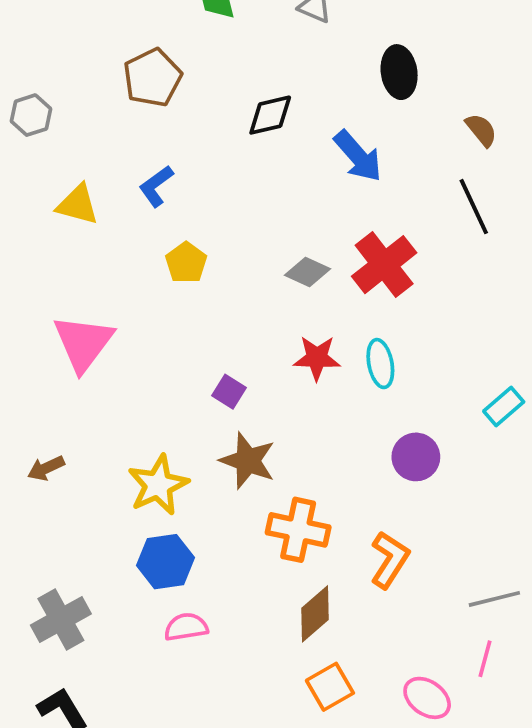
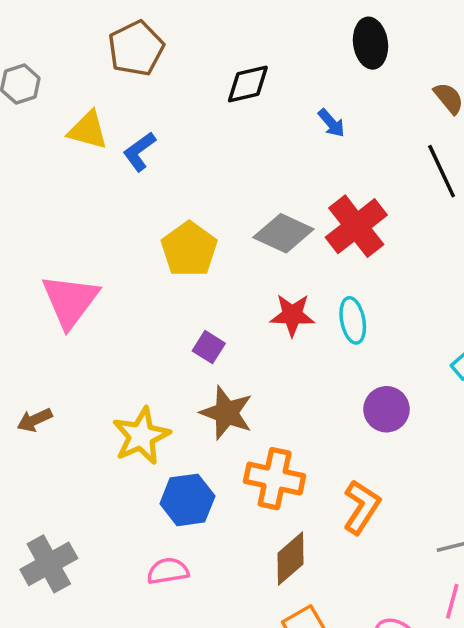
blue arrow: (358, 156) -> (331, 123), size x0.6
yellow triangle: (78, 205) -> (88, 130), moved
yellow pentagon: (186, 263) -> (189, 249), moved, size x1.4
gray diamond: (308, 272) -> (283, 233), size x1.4
blue hexagon: (166, 562) -> (187, 500), moved

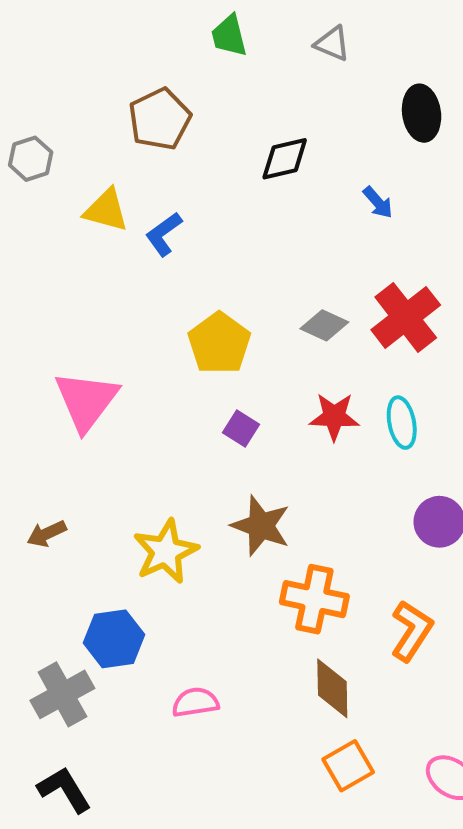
gray diamond: (283, 233) -> (324, 325), size x0.7
purple square: (209, 347) -> (241, 429), moved
blue hexagon: (187, 500) -> (114, 639), moved
brown diamond: (291, 559) -> (332, 688), turned -50

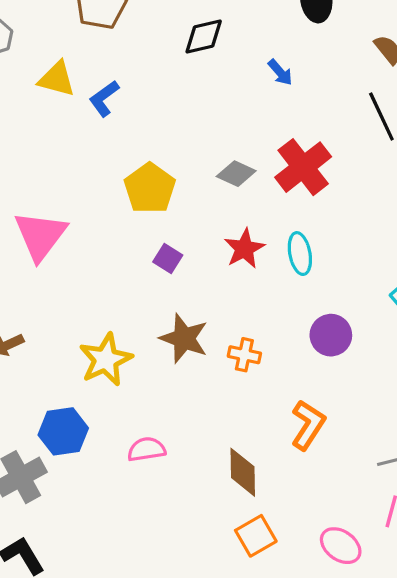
red star: (334, 417) -> (244, 249), turned -30
orange cross: (314, 599) -> (244, 355), moved, size x0.6
pink semicircle: (195, 702) -> (146, 449), moved

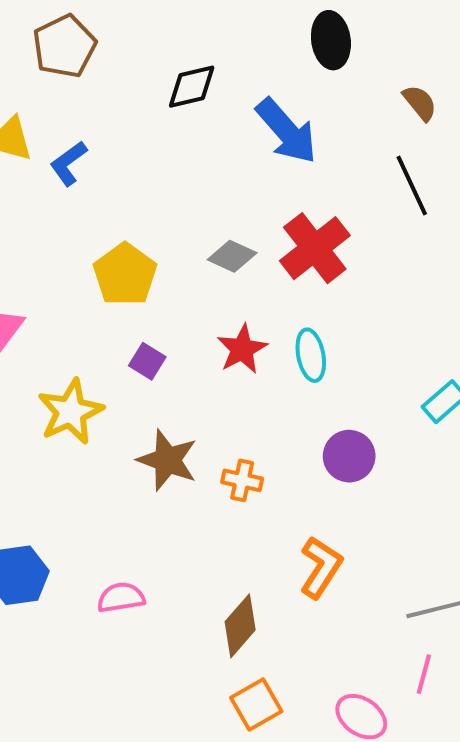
blue arrow: (280, 72) -> (287, 131), size x2.0
yellow star: (106, 360) -> (70, 412), moved
brown diamond: (243, 472) -> (240, 626), turned 42

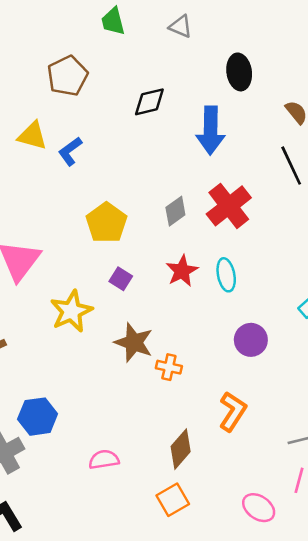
blue arrow: (287, 131) -> (211, 130), turned 42
gray diamond: (232, 256) -> (175, 211), turned -60
orange cross: (242, 480) -> (169, 367), moved
pink semicircle: (121, 597) -> (104, 460), moved
orange square: (256, 705) -> (173, 500), moved

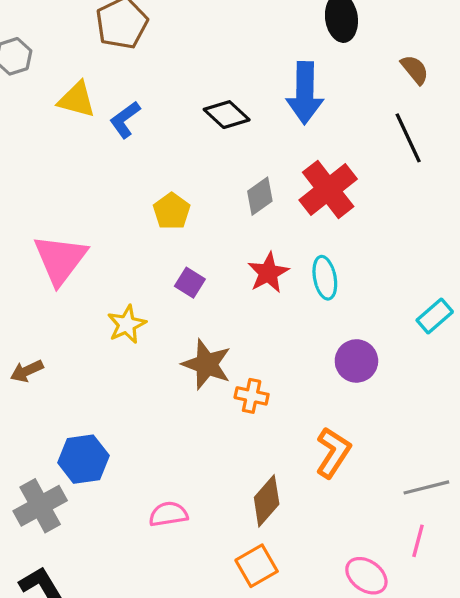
black diamond: (149, 102) -> (227, 115), moved, turned 56
yellow pentagon: (106, 223) -> (172, 211), size x0.7
yellow star: (71, 311) -> (127, 324), size x0.7

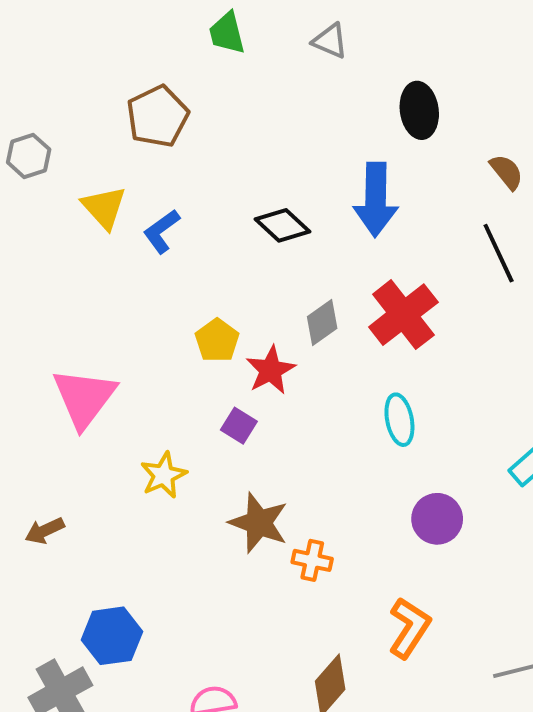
yellow triangle: (77, 100) -> (104, 208), turned 33
red star: (268, 273) -> (271, 370), moved

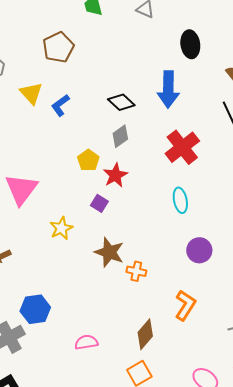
gray diamond: (322, 323) -> (120, 136), moved

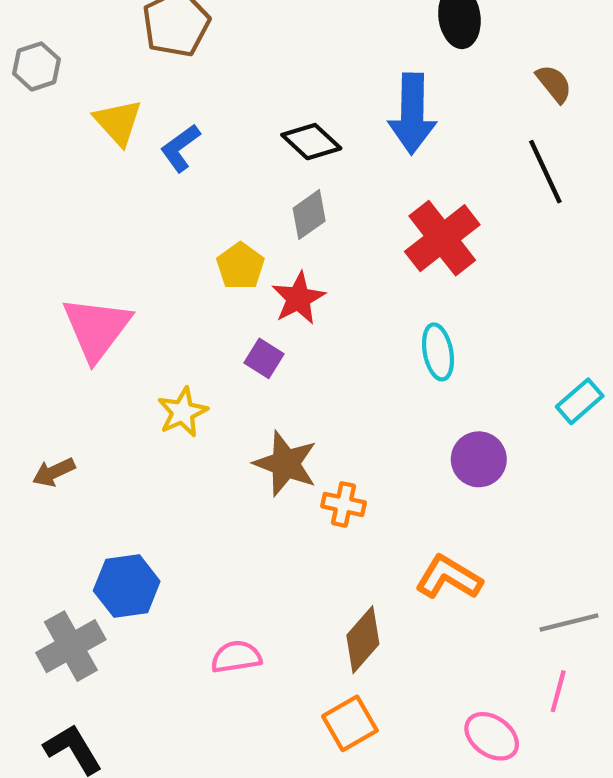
orange L-shape: (185, 305) -> (449, 577), turned -92

